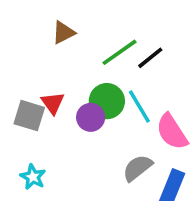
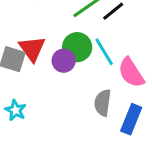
red triangle: (53, 103) -> (32, 49), size x1.4
gray semicircle: (138, 168) -> (103, 103), turned -44

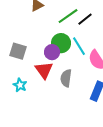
red triangle: (32, 49) -> (44, 70), moved
gray semicircle: (103, 103) -> (66, 78), moved

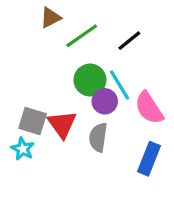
green line: (68, 16) -> (82, 36), moved
gray square: (18, 51) -> (33, 121), moved
purple circle: (52, 52) -> (105, 101), moved

